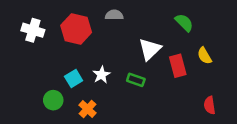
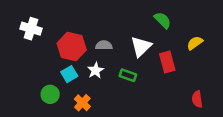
gray semicircle: (114, 15) -> (104, 45), moved
green semicircle: (184, 23) -> (162, 20), moved
red hexagon: (76, 29) -> (72, 47), moved
yellow semicircle: (204, 56) -> (195, 43), moved, turned 84

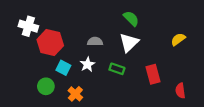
green semicircle: (162, 20) -> (131, 19), moved
red hexagon: (72, 47) -> (50, 43), moved
red rectangle: (167, 62) -> (153, 74), moved
cyan square: (69, 74) -> (63, 68), turned -32

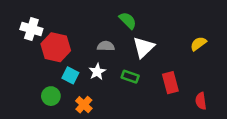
green semicircle: (131, 19) -> (128, 20), moved

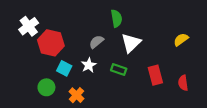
green semicircle: (128, 20) -> (116, 18), turned 36
white cross: (31, 29) -> (29, 26), turned 36
gray semicircle: (106, 46) -> (96, 42), turned -40
red semicircle: (201, 101) -> (183, 83), moved

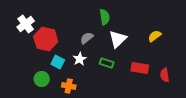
yellow semicircle: (181, 40) -> (155, 36), moved
red rectangle: (155, 75) -> (140, 68), turned -66
orange cross: (76, 95) -> (69, 86), turned -32

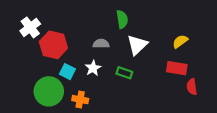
gray semicircle: (87, 38) -> (101, 44), turned 40
red rectangle: (140, 68) -> (177, 68), moved
green circle: (42, 79) -> (49, 91), size x1.6

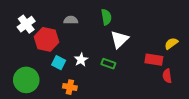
yellow semicircle: (180, 41) -> (171, 43), moved
gray semicircle: (101, 44) -> (71, 20), moved
green circle: (49, 91) -> (26, 80), moved

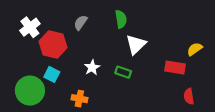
gray semicircle: (71, 20) -> (81, 23), turned -56
cyan square: (59, 63) -> (52, 74), moved
red semicircle: (167, 76) -> (189, 96), moved

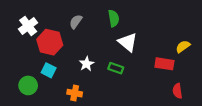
white triangle: (136, 44) -> (128, 42), turned -36
green circle: (30, 91) -> (28, 85), size x0.7

